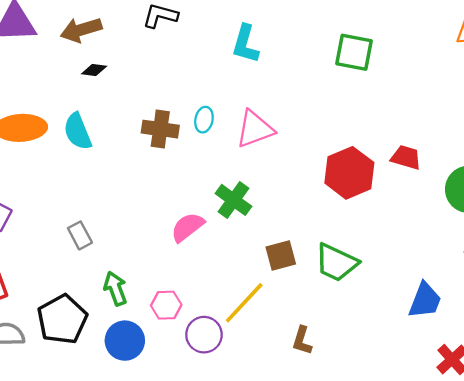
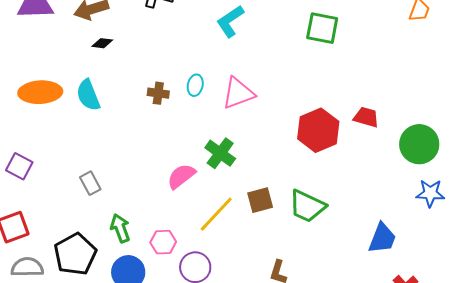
cyan L-shape: (245, 44) -> (230, 21), turned 40
brown cross: (160, 129) -> (158, 93), size x0.7
yellow line: (244, 303) -> (216, 214), moved

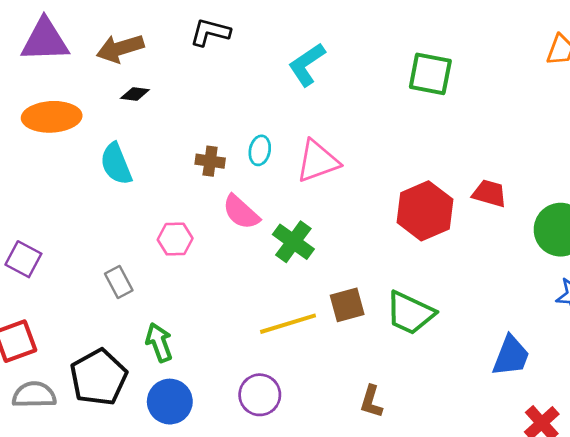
orange ellipse: (40, 92) -> (52, 117), moved
pink semicircle: (181, 176) -> (241, 212), moved, turned -100
yellow line: (216, 214) -> (288, 324), turned 30
pink hexagon: (163, 242) -> (175, 239), moved

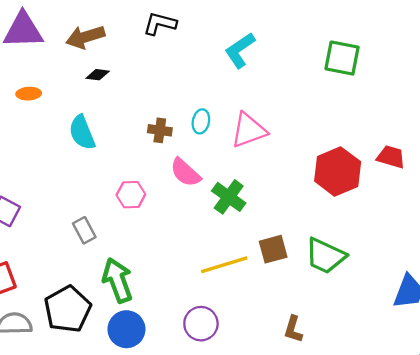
orange ellipse: (52, 117) -> (29, 94), size x0.5
green arrow: (159, 342) -> (118, 280), size x1.4

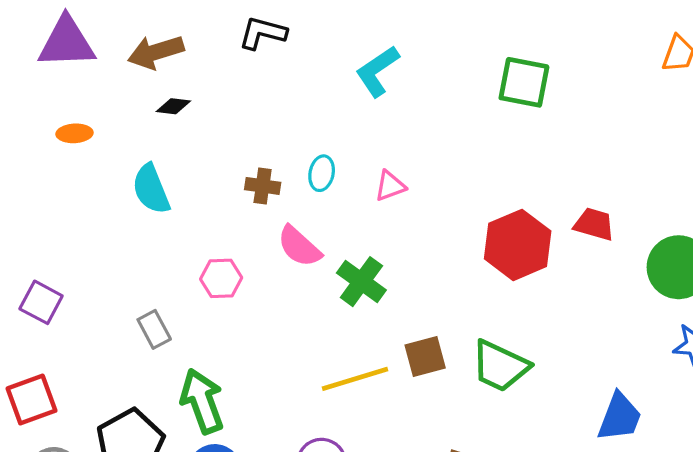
pink triangle: (249, 130) -> (390, 186), size x0.6

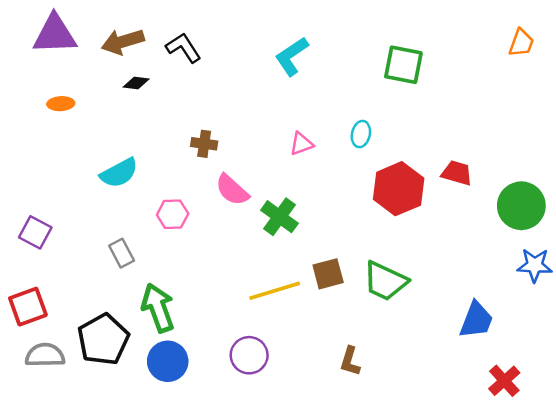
black L-shape: (263, 33) -> (183, 48), moved, turned 42
cyan ellipse: (322, 173) -> (361, 134), moved
cyan semicircle: (151, 189) -> (119, 173), moved, turned -96

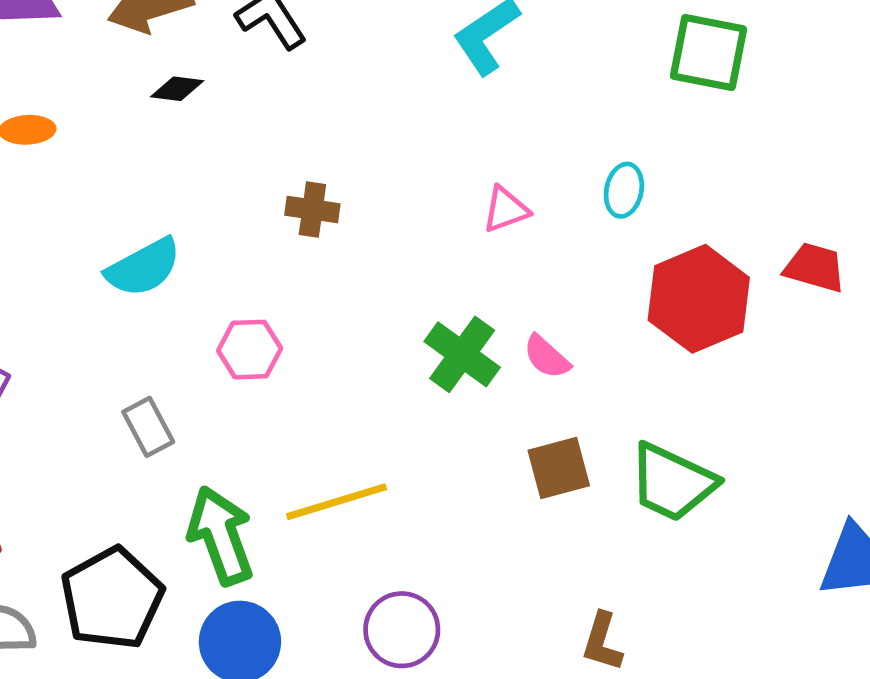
pink semicircle: (232, 190) -> (547, 357), moved, size x0.7
yellow line: (275, 291) -> (337, 502), moved

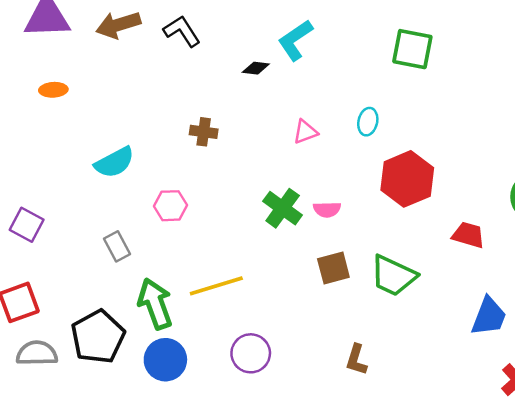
black diamond: (177, 89) -> (256, 68), moved
red trapezoid: (815, 267) -> (468, 235), moved
pink semicircle: (547, 357) -> (327, 209), turned -44

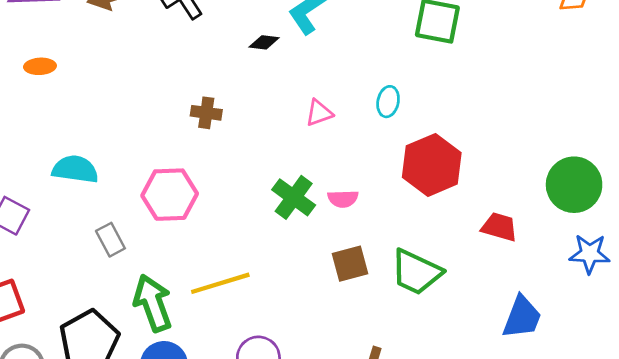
cyan semicircle: (114, 162) -> (75, 169), moved, turned -144
pink hexagon: (170, 206) -> (170, 195), size x1.5

